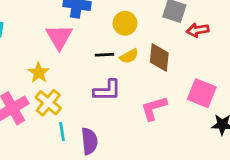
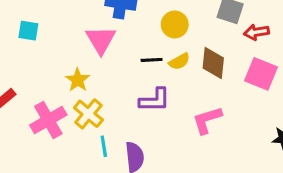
pink square: (202, 93) -> (261, 74), moved

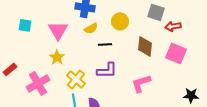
pink triangle: (101, 40) -> (58, 30), moved
yellow semicircle: (179, 61) -> (91, 28), moved
yellow cross: (88, 114) -> (76, 79), moved

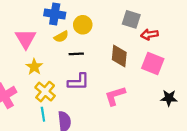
yellow circle: (120, 21) -> (83, 25), moved
yellow star: (57, 57) -> (34, 67), moved
black star: (191, 95) -> (169, 98), moved

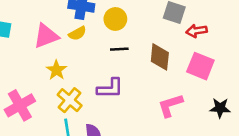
yellow semicircle: (61, 37) -> (77, 33), moved
pink triangle: (26, 39) -> (46, 36), turned 40
black line: (76, 54) -> (119, 49), moved
pink L-shape: (115, 96) -> (170, 105), moved

